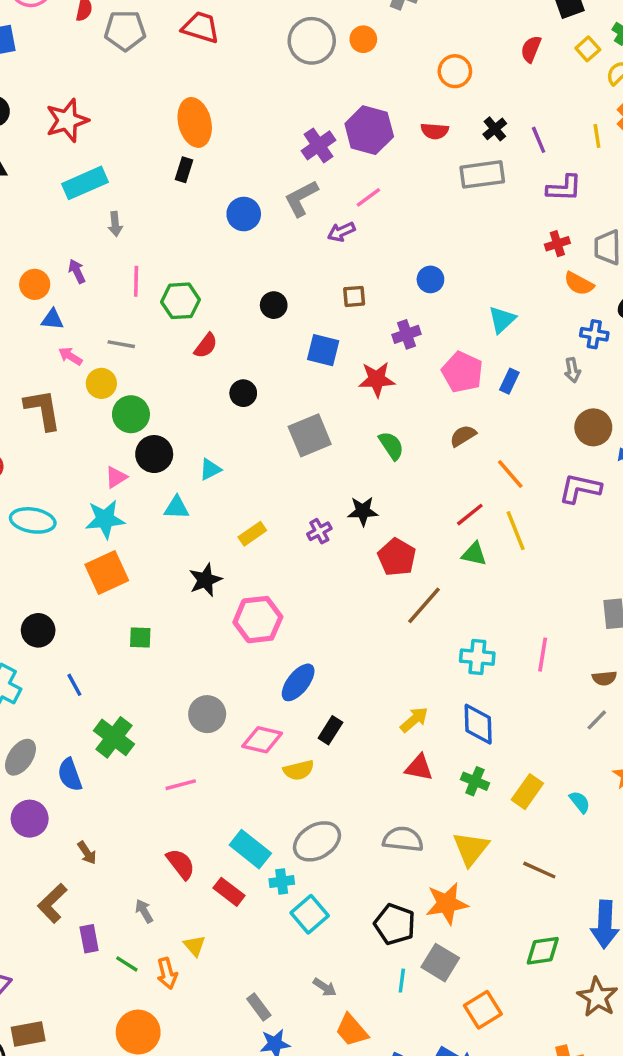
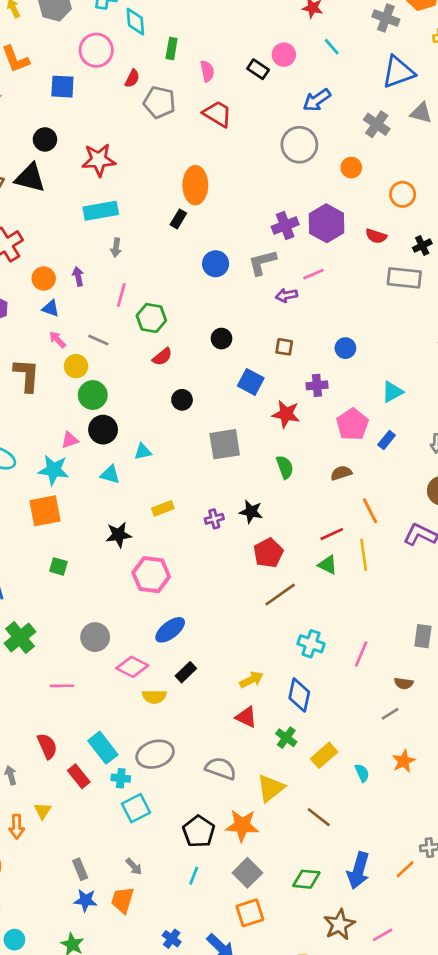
orange circle: (363, 39) -> (351, 168), moved
gray square: (440, 963) -> (247, 873), moved
orange trapezoid: (352, 1030) -> (122, 900), moved, turned 44

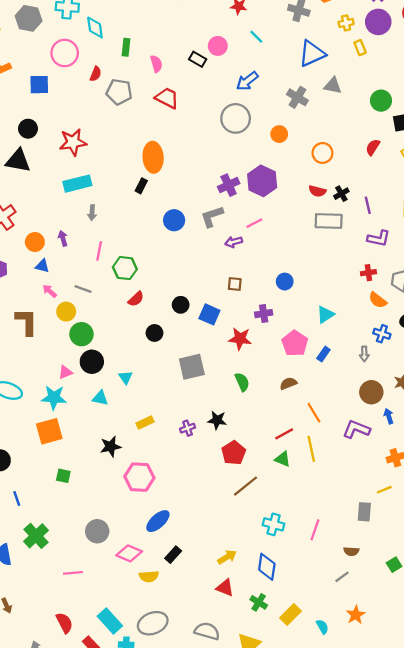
red semicircle: (376, 236) -> (317, 191), moved
black circle: (221, 339) -> (181, 305), moved
cyan triangle: (143, 452) -> (126, 377), turned -48

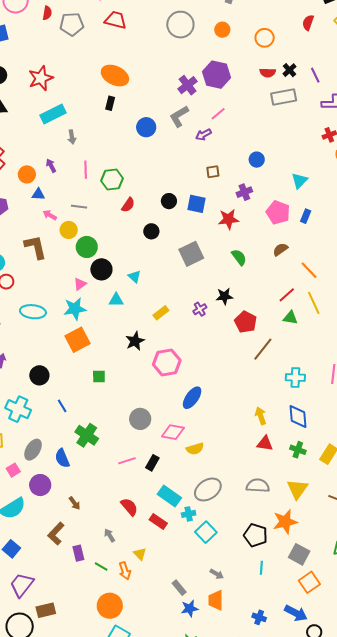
orange ellipse: (153, 157) -> (115, 76), turned -48
black rectangle: (173, 555) -> (152, 463), moved
yellow arrow: (227, 557) -> (261, 416), turned -66

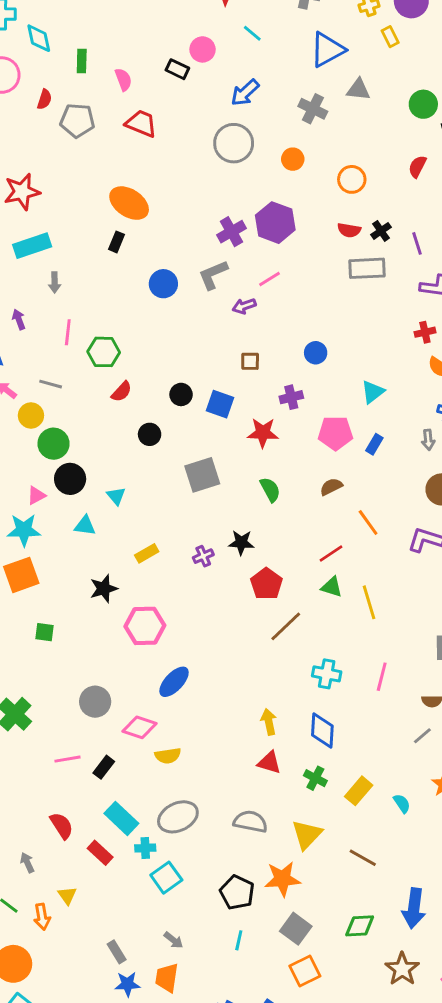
pink pentagon: (278, 212) -> (335, 433), turned -30
yellow line: (314, 303) -> (369, 602), moved

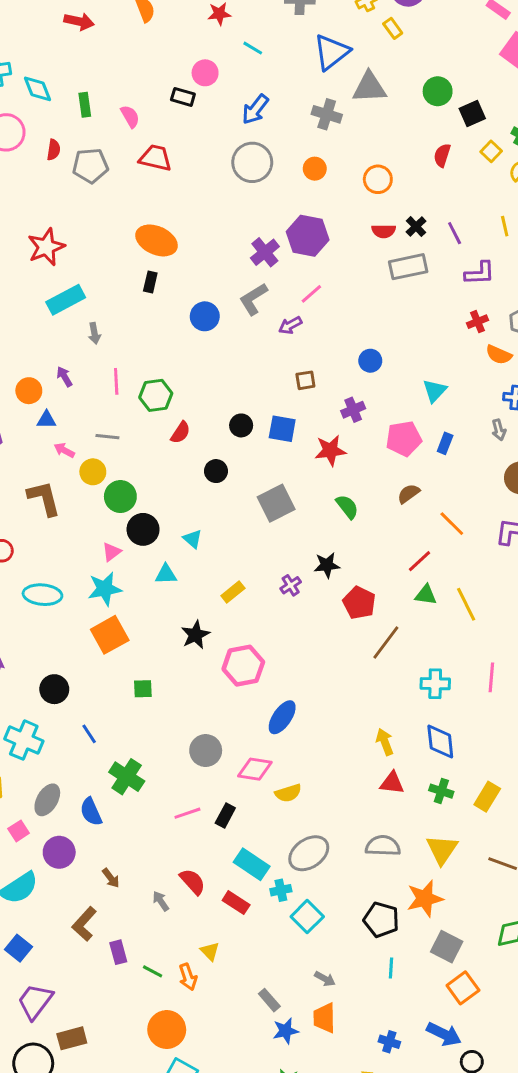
gray triangle: (358, 90) -> (369, 87), size x1.4
gray arrow: (27, 863) -> (161, 901), moved

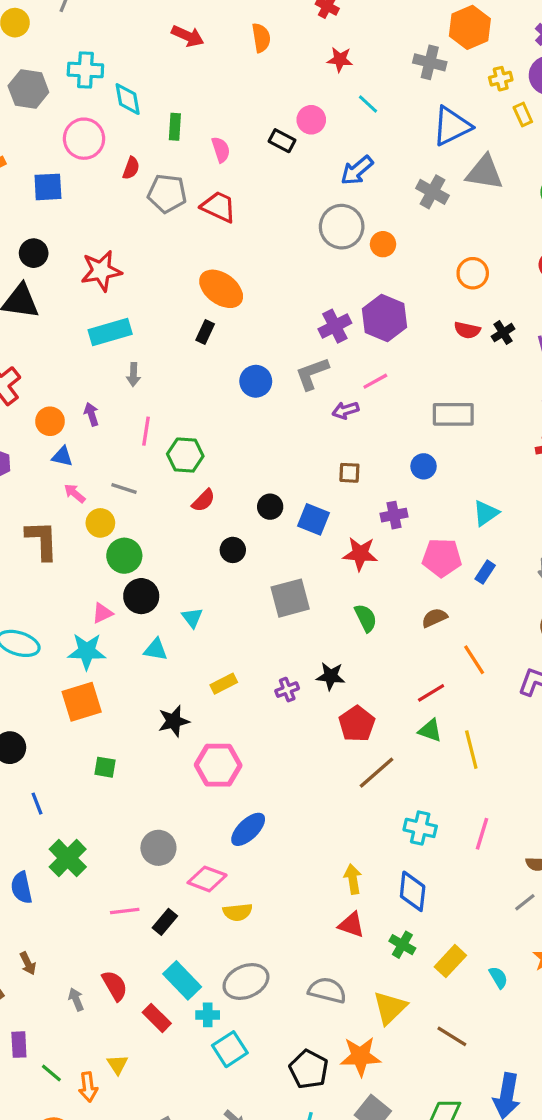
red trapezoid: (155, 158) -> (219, 207), moved
orange circle: (315, 169) -> (383, 244), moved
gray rectangle: (408, 267) -> (453, 414), moved

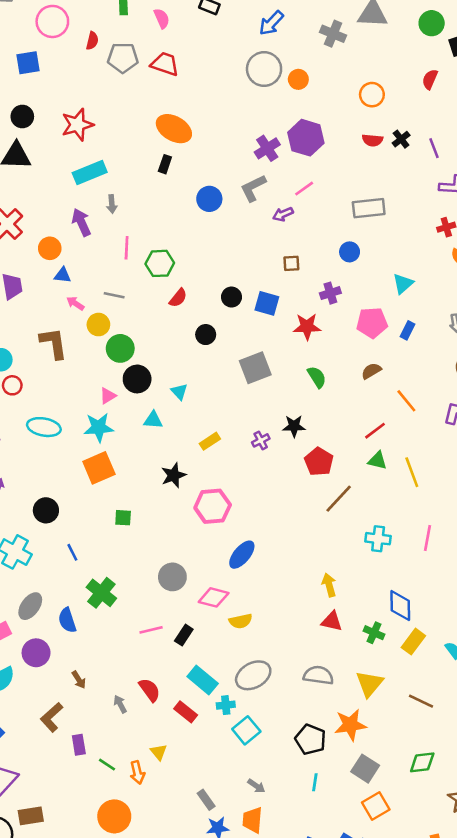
purple arrow: (91, 414) -> (81, 222), moved, size x1.5
blue diamond: (413, 891) -> (400, 606), moved

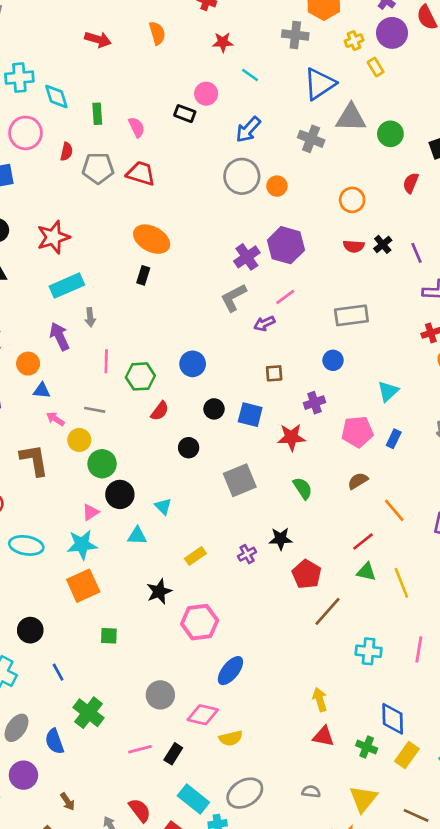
green circle: (432, 23) -> (390, 134), moved
blue circle: (209, 199) -> (193, 364), moved
gray semicircle: (318, 675) -> (311, 792), size x0.6

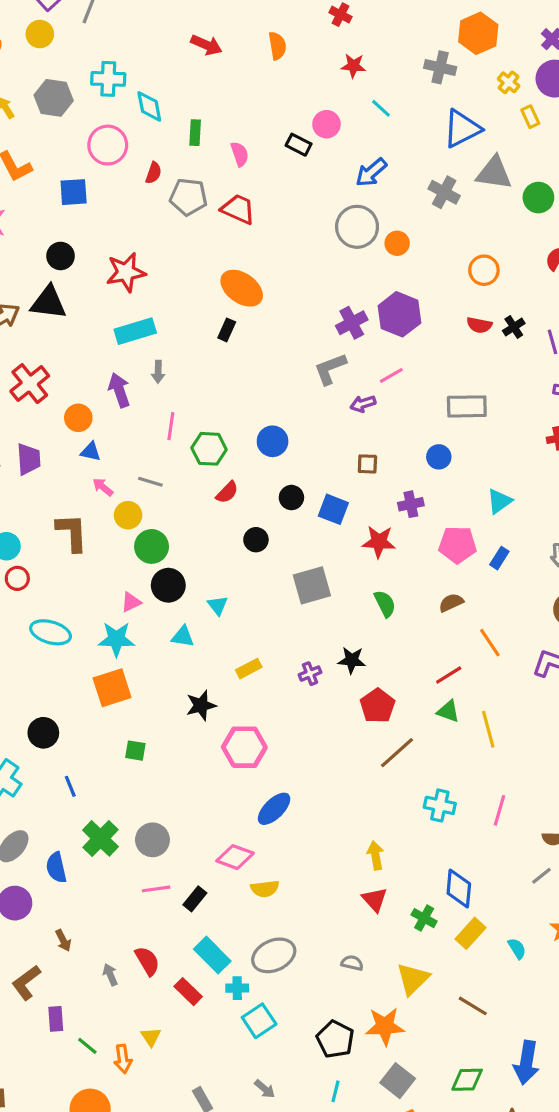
yellow cross: (354, 41) -> (509, 82), turned -36
gray circle: (160, 695) -> (152, 840), moved
red triangle: (324, 736) -> (375, 900), turned 30

